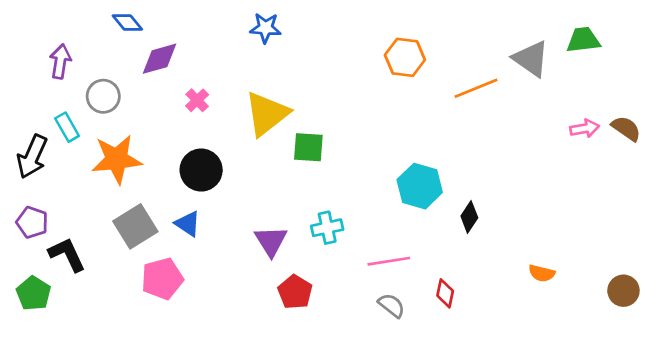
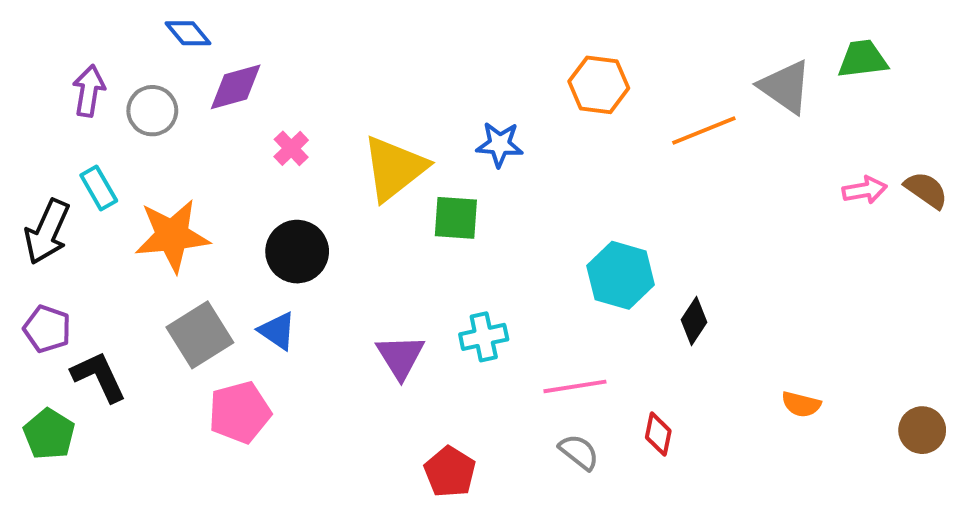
blue star: (265, 28) -> (500, 144), moved
gray circle: (103, 96) -> (152, 111), moved
red pentagon: (295, 292) -> (450, 472), moved

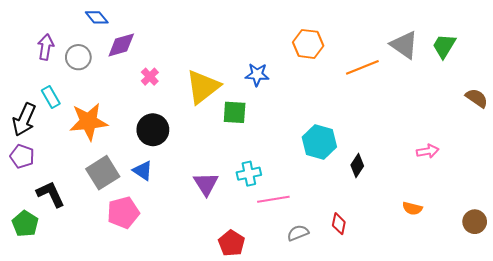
green trapezoid: (863, 59) -> (444, 46), moved, turned -52
pink arrow: (865, 190) -> (428, 151), moved
purple pentagon: (47, 329) -> (22, 156), moved
pink line: (575, 386) -> (273, 199), moved
gray semicircle: (579, 452) -> (298, 233), turned -60

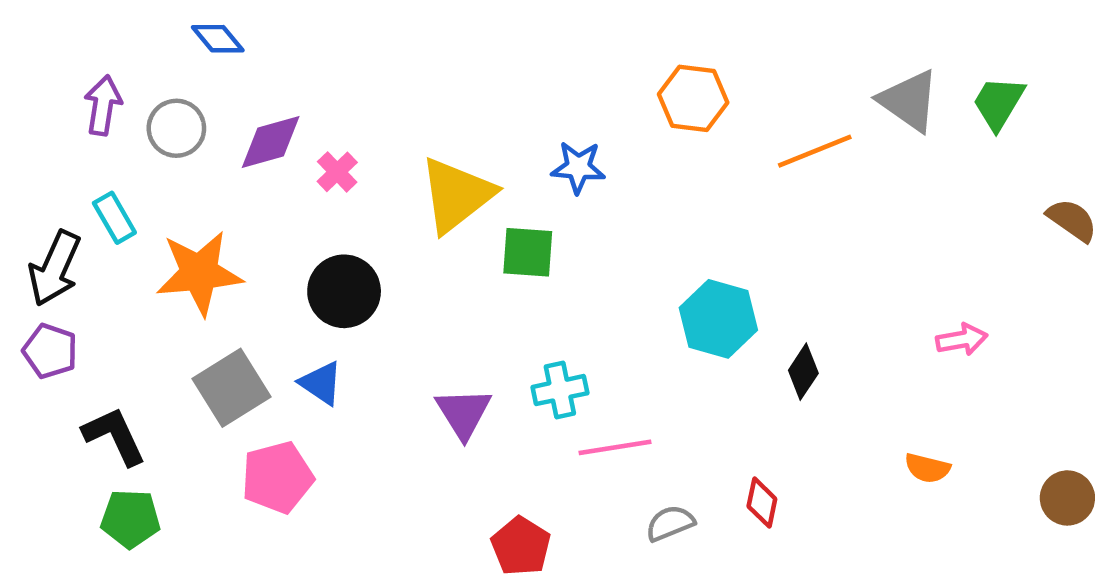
purple diamond: (121, 45) -> (271, 142), moved
green pentagon: (25, 224) -> (130, 519), moved, turned -30

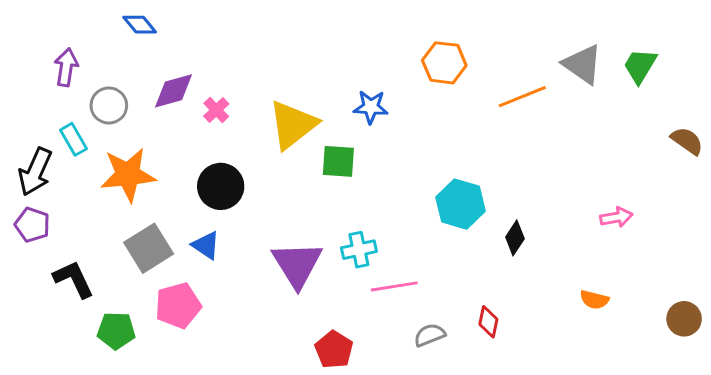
gray circle: (176, 128) -> (109, 105), moved
purple triangle: (463, 413) -> (297, 264), size x1.4
green pentagon: (130, 519) -> (116, 331), moved

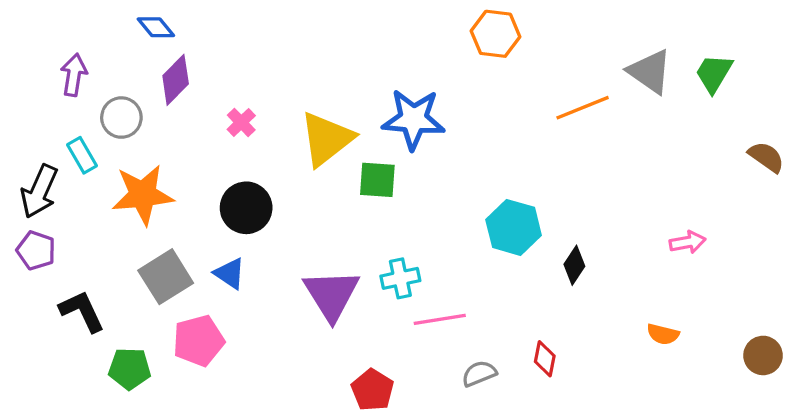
orange hexagon: (444, 63) -> (496, 34), moved
purple diamond: (174, 91) -> (176, 80), moved, turned -30
blue star: (371, 107) -> (413, 119), size x1.6

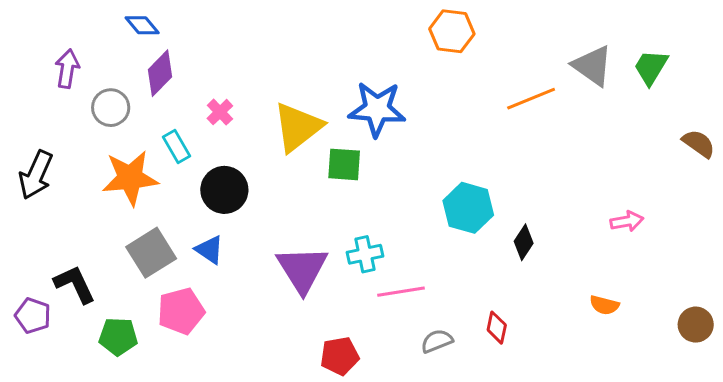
cyan rectangle: (82, 155) -> (176, 147), moved
purple pentagon: (36, 250) -> (33, 316), moved
red pentagon: (372, 390) -> (340, 356), turned 30

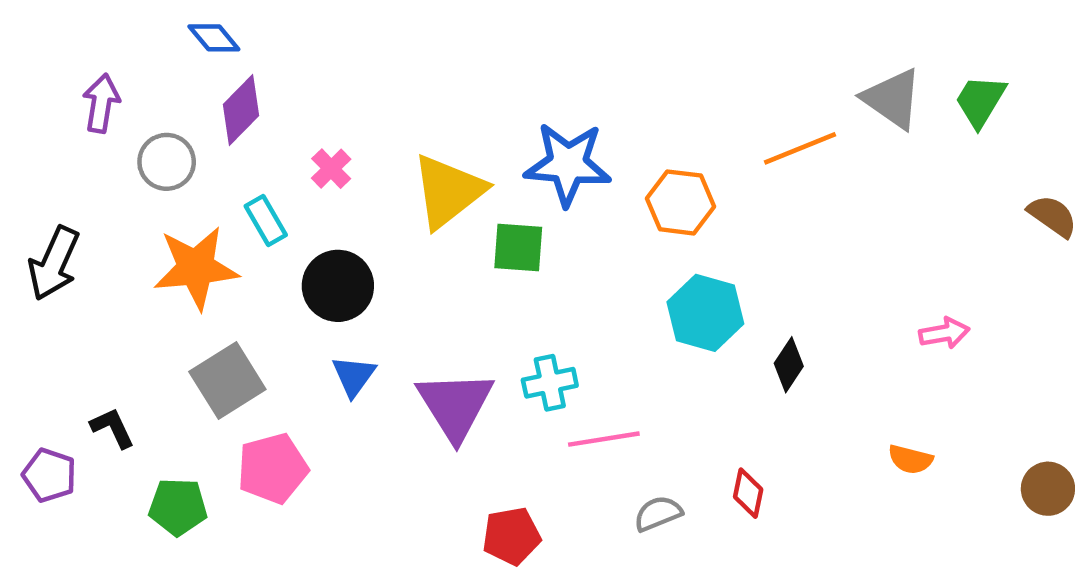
orange hexagon: (452, 31) -> (681, 202), moved
blue triangle: (209, 250) -> (354, 376), moved, turned 32
black L-shape: (75, 284) -> (113, 428), size x0.7

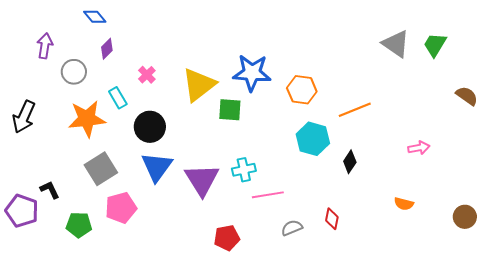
purple diamond: (241, 110) -> (107, 49), size x0.7
orange line: (800, 148) -> (355, 110), moved
blue triangle: (354, 376) -> (157, 167), size x1.6
purple pentagon: (49, 475) -> (22, 211), size x1.4

